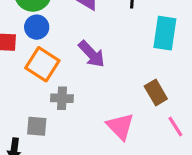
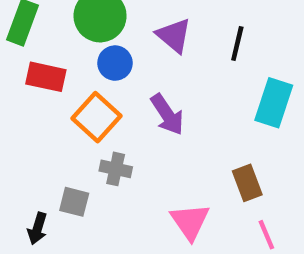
blue circle: (37, 27) -> (115, 63), moved

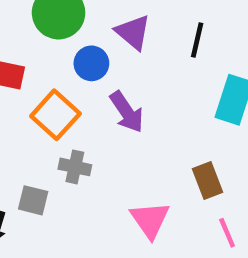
blue circle: (115, 63) -> (91, 63), moved

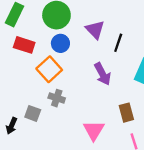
black line: (197, 40) -> (118, 43), moved
blue circle: (91, 63) -> (60, 43), moved
purple arrow: (127, 112) -> (103, 74), moved

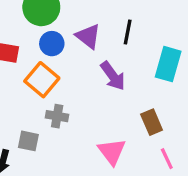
purple triangle: (95, 30) -> (88, 36), moved

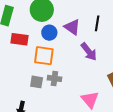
orange square: (42, 80) -> (44, 56), turned -30
gray square: (28, 141) -> (37, 82), moved

